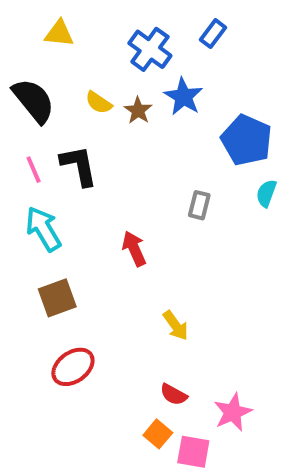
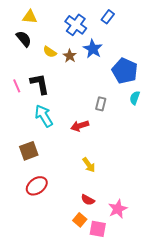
black semicircle: (34, 101) -> (24, 39), moved, size x0.7
cyan arrow: (43, 229) -> (44, 116), moved
red arrow: (134, 249) -> (80, 126), moved, turned -84

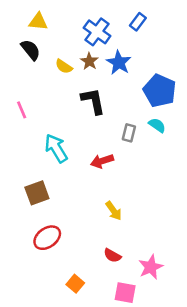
brown star: (70, 56) -> (89, 61), moved
black L-shape: (40, 84) -> (93, 101), moved
cyan semicircle: (135, 98) -> (157, 125), moved, turned 104
orange square: (80, 220) -> (75, 284), moved

